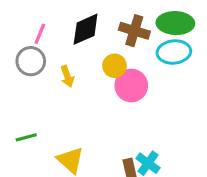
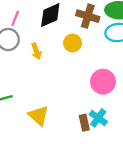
pink circle: (131, 86) -> (103, 82), moved

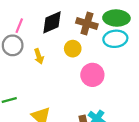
pink circle: (103, 82) -> (92, 75), moved

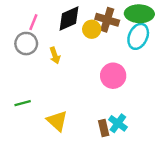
cyan ellipse: (115, 39) -> (138, 36), turned -60
yellow circle: (73, 49) -> (92, 29), moved

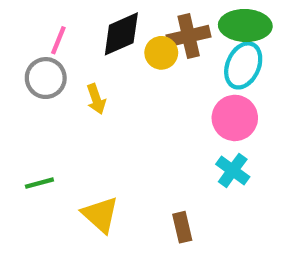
brown cross: (107, 20) -> (189, 36), turned -30
pink circle: (113, 76) -> (235, 118), moved
cyan cross: (118, 123) -> (233, 170), moved

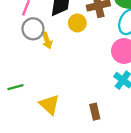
yellow circle: (161, 53) -> (77, 23), moved
gray circle: (46, 78) -> (33, 29), moved

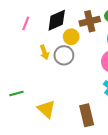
gray circle: (33, 29) -> (64, 55), moved
brown rectangle: (95, 112) -> (87, 115), size x1.5

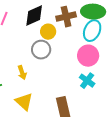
yellow arrow: (44, 52) -> (22, 73), moved

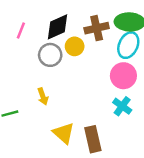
gray circle: (41, 50) -> (50, 55), moved
yellow triangle: (24, 102) -> (64, 133), moved

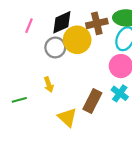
yellow circle: (75, 46) -> (77, 40), size x1.6
brown rectangle: (93, 139) -> (92, 101), moved, turned 40

